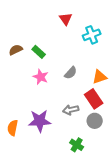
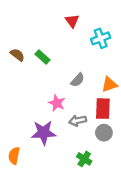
brown semicircle: (16, 50) -> (17, 55), turned 64
pink star: (41, 77) -> (57, 103), moved
red rectangle: (94, 99) -> (103, 109), turned 36
orange semicircle: (13, 128) -> (14, 156), moved

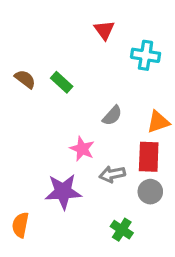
cyan cross: (101, 38) -> (146, 55), turned 30

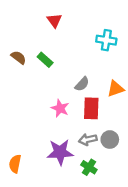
red triangle: (104, 30) -> (54, 20), moved
red rectangle: (149, 157) -> (91, 108), moved
gray arrow: (112, 174) -> (88, 140), moved
purple star: (63, 192) -> (60, 152), moved

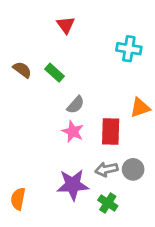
gray semicircle: (82, 84) -> (76, 105), moved

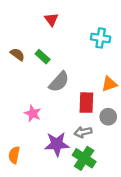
gray semicircle: (76, 105) -> (59, 82), size x1.5
pink star: (73, 131) -> (33, 113), moved
gray circle: (133, 169) -> (108, 117), moved
green cross: (108, 203) -> (84, 158), size x1.5

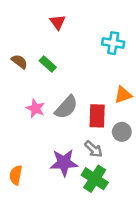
gray semicircle: (59, 82) -> (66, 107), moved
pink star: (33, 113) -> (35, 108), moved
gray arrow: (83, 132) -> (93, 149), turned -126

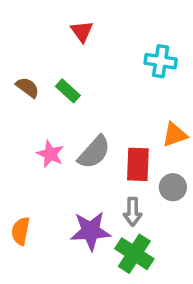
gray arrow: (93, 149) -> (133, 212), turned 48
orange semicircle: (16, 175) -> (21, 231), moved

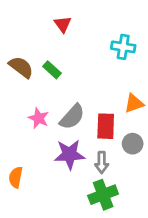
brown semicircle: (28, 87) -> (21, 67), size x1.4
purple star: (91, 231) -> (69, 154), moved
green cross: (134, 254) -> (103, 195), turned 36

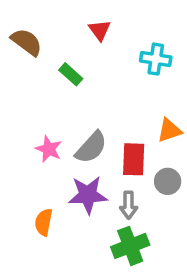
red triangle: (63, 24) -> (100, 30), moved
brown semicircle: (21, 67) -> (27, 42), moved
green rectangle: (52, 70) -> (71, 74), moved
orange semicircle: (16, 177) -> (44, 222), moved

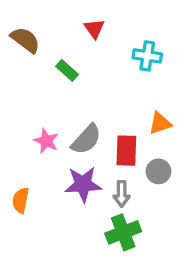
orange semicircle: (44, 222) -> (21, 200), moved

